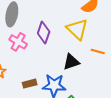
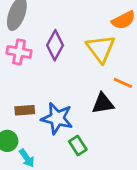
pink cross: (18, 42) -> (19, 52), turned -30
black triangle: (71, 62) -> (103, 103), moved

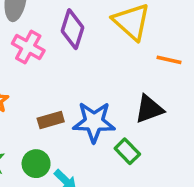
pink cross: (19, 52) -> (28, 47), turned 30
black triangle: (103, 103) -> (149, 109), moved

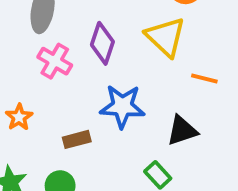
blue star: (94, 122) -> (122, 106), moved

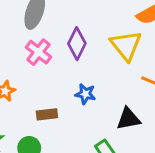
blue star: (122, 106) -> (85, 94), size x0.6

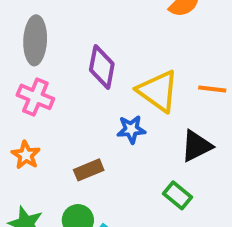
yellow triangle: (126, 45) -> (158, 91), moved
pink cross: (38, 52) -> (35, 97), moved

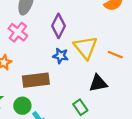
blue star: (131, 129) -> (61, 56), moved
brown rectangle: (89, 170) -> (36, 80), size x1.6

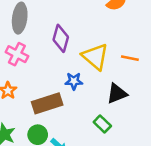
blue star: (61, 56) -> (74, 81), moved

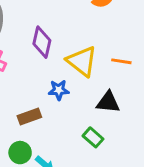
black triangle: (117, 94) -> (108, 102), turned 30
brown rectangle: (47, 103) -> (29, 116), size x0.7

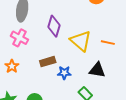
blue star: (59, 90) -> (64, 73), moved
brown rectangle: (29, 116) -> (48, 62), moved

